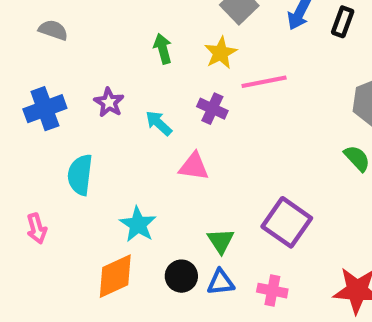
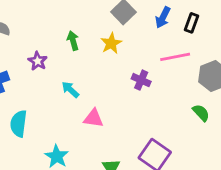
pink line: (264, 82) -> (175, 57), moved
purple star: (109, 102) -> (38, 61), moved
purple cross: (212, 109) -> (141, 80), moved

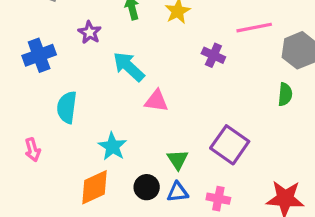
cyan arrow: (70, 90) -> (129, 67), size x1.5
green semicircle: (201, 113) -> (285, 94), turned 48

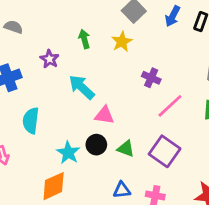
pink line: (254, 28) -> (170, 106), moved, turned -32
green triangle: (178, 159) -> (126, 149), moved, turned -36
black circle: (147, 187) -> (96, 145), moved

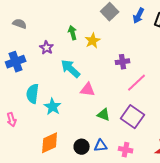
yellow star: (122, 42) -> (93, 41), moved
purple cross: (151, 78) -> (123, 62), turned -32
black circle: (96, 145) -> (82, 147), moved
cyan star: (68, 153) -> (53, 107), moved

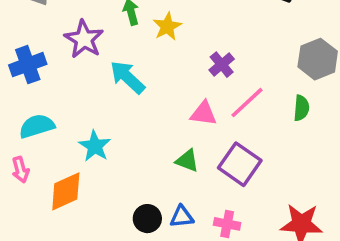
purple star: (47, 48) -> (84, 39), size x1.5
purple cross: (123, 62) -> (222, 65), turned -32
pink triangle: (88, 90) -> (204, 113), moved
cyan semicircle: (33, 94) -> (37, 126), moved, turned 66
orange diamond: (50, 143) -> (66, 191), moved

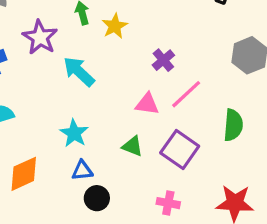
green semicircle: (301, 108) -> (233, 125), moved, size x1.4
cyan star: (95, 146) -> (74, 133), moved
blue triangle: (182, 217) -> (82, 171), moved

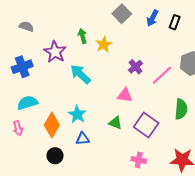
pink line: (186, 94) -> (162, 75), moved
orange diamond: (24, 174) -> (52, 125), moved, turned -35
black circle: (97, 198) -> (55, 156), moved

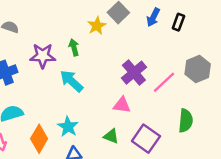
green arrow: (83, 36) -> (74, 47), moved
yellow star: (104, 44) -> (97, 26), moved
purple star: (55, 52) -> (43, 56), turned -30
purple cross: (136, 67) -> (134, 73), size x1.5

